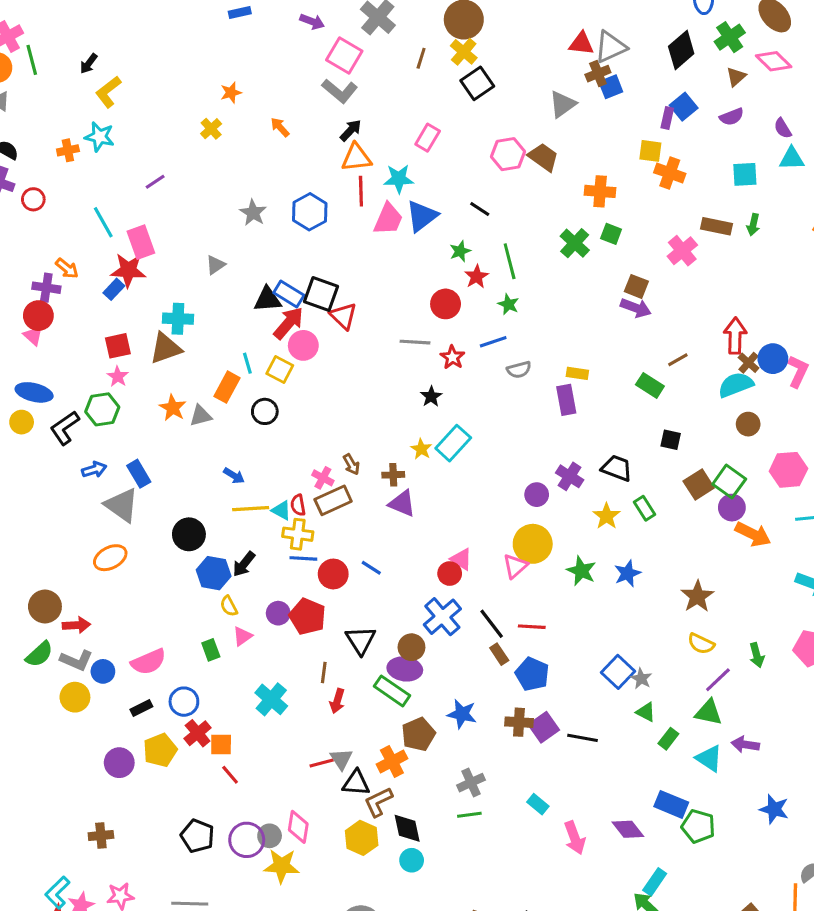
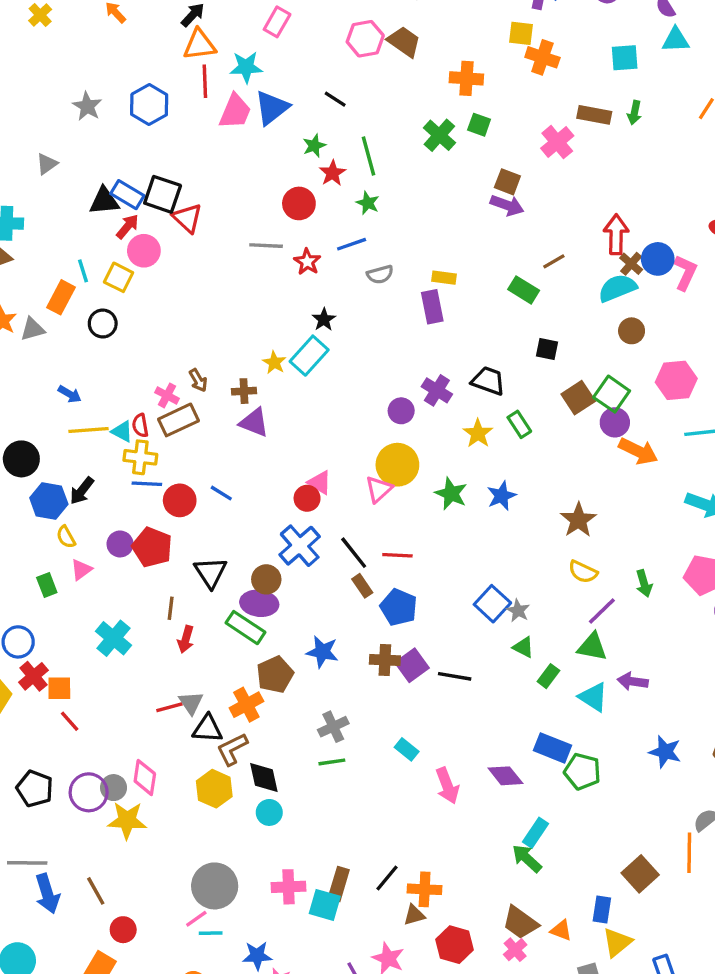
red arrow: (289, 323) -> (127, 226), size x0.7
black star: (431, 397) -> (324, 320), moved

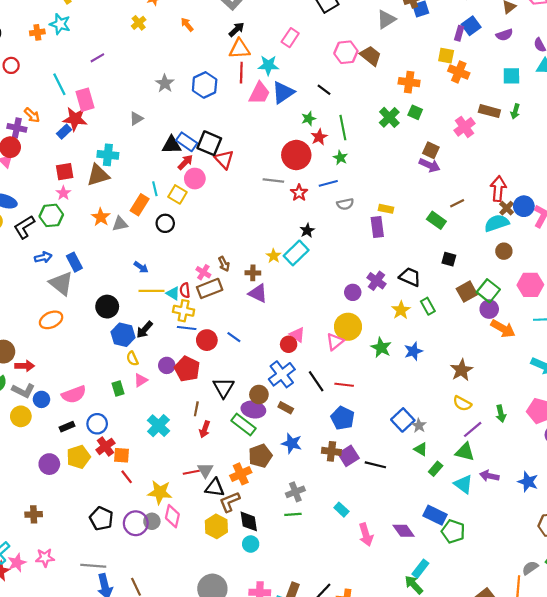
red circle: (299, 203) -> (296, 155), size x1.4
brown rectangle: (362, 586) -> (286, 408), moved, turned -32
blue star: (665, 752) -> (528, 482), moved
yellow star: (127, 820) -> (160, 492), moved

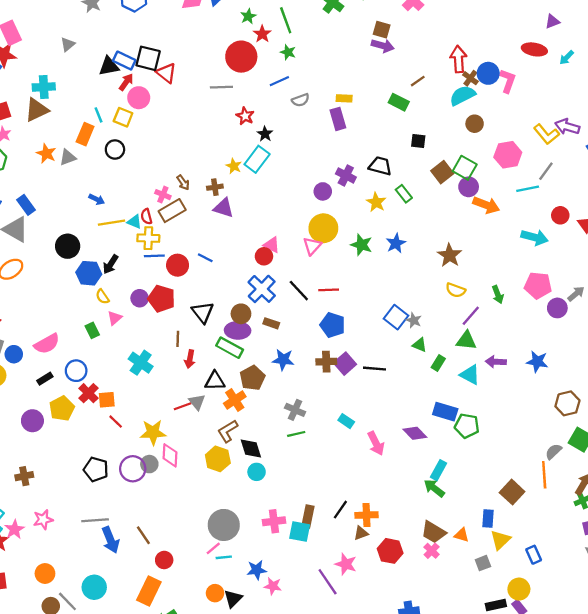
red star: (299, 193) -> (245, 116), moved
black triangle: (215, 488) -> (215, 381), moved
gray cross: (295, 492) -> (295, 410), turned -36

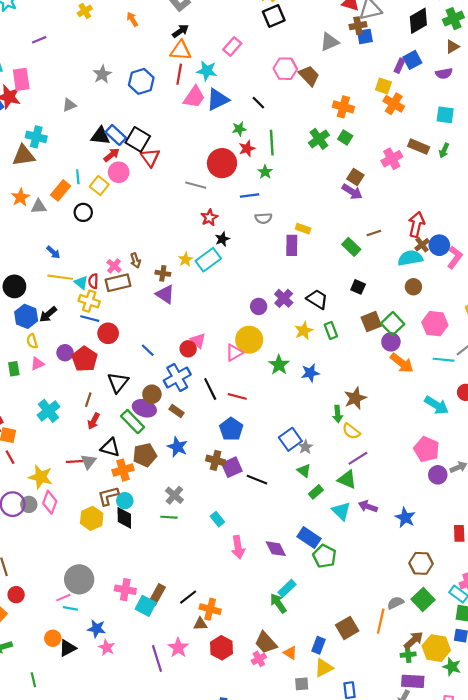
blue line: (205, 258) -> (148, 350), moved
green arrow: (498, 295) -> (338, 414), moved
cyan circle: (257, 472) -> (125, 501), moved

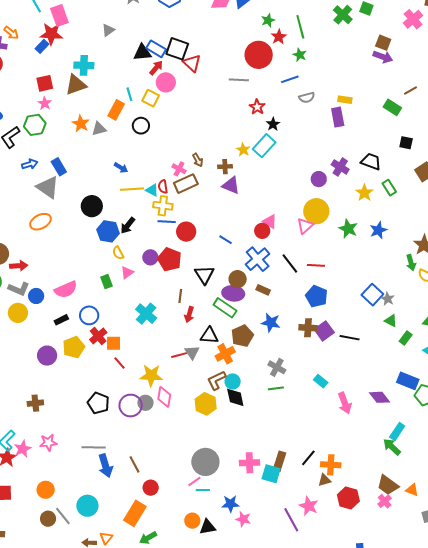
black triangle: (68, 648) -> (208, 527), turned 30

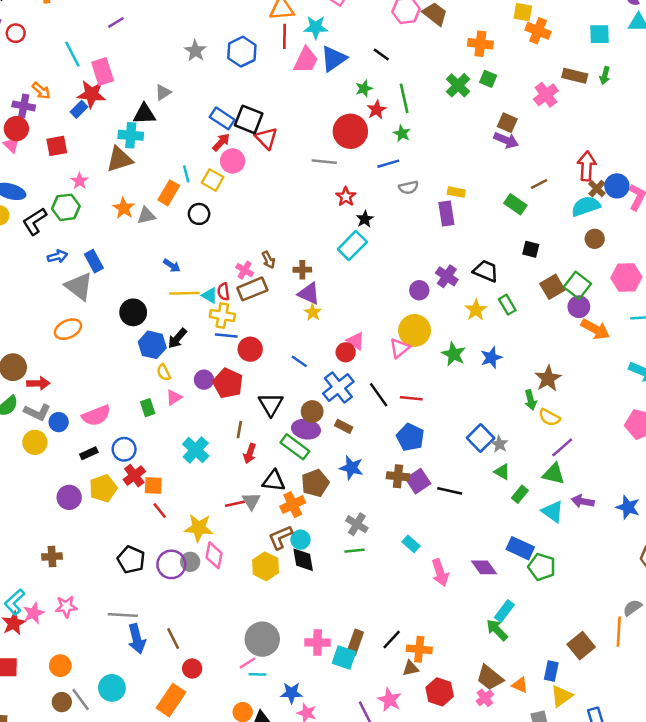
black triangle: (142, 53) -> (144, 114), moved
red square: (45, 83) -> (57, 146), moved
yellow star: (243, 150) -> (313, 312), moved

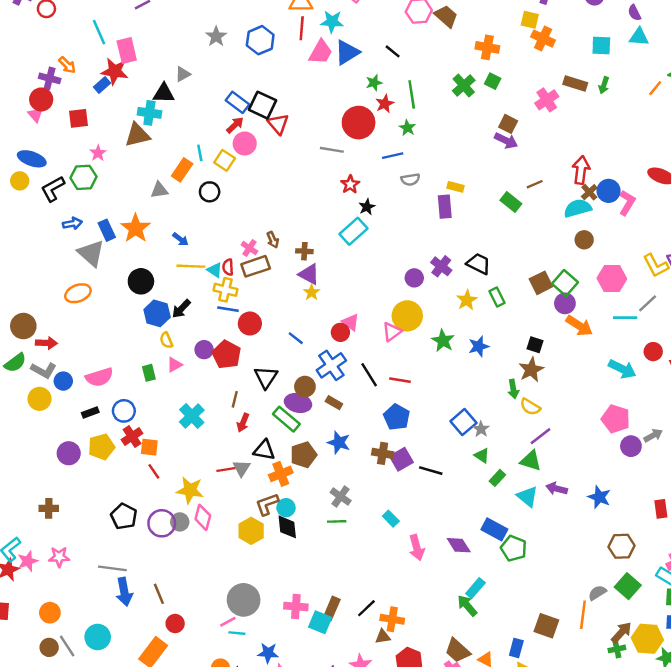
orange star: (124, 208) -> (136, 228), moved, size x1.4
black square: (531, 249) -> (535, 345), moved
brown square: (581, 646) -> (546, 626), turned -35

